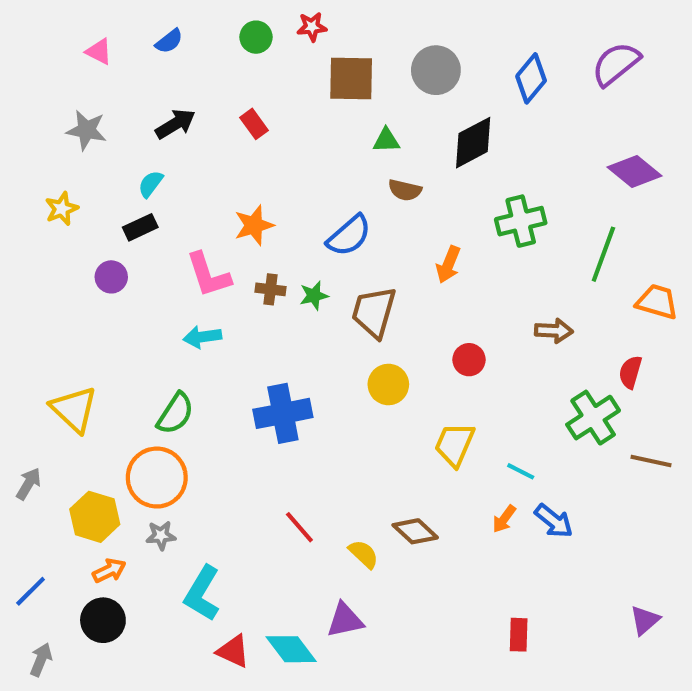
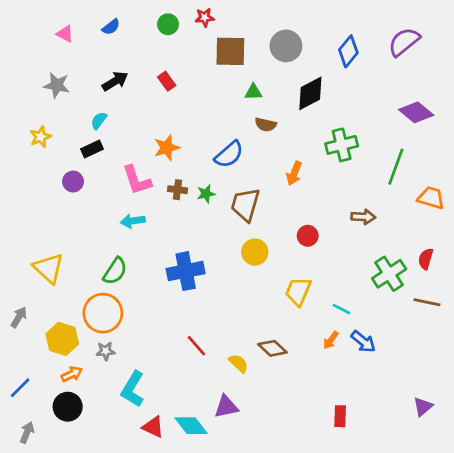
red semicircle: (630, 372) -> (426, 259), moved

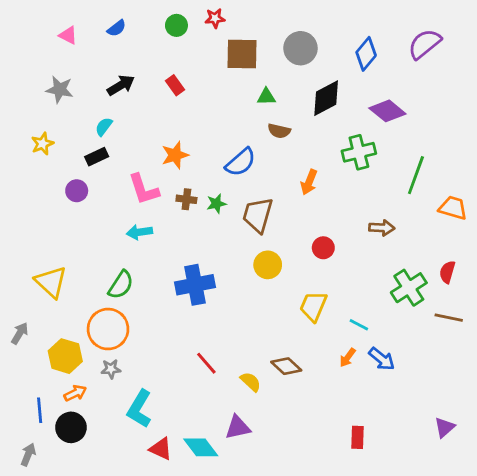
purple diamond: (416, 112) -> (387, 111), moved
blue line: (20, 388) -> (40, 410), moved, turned -50

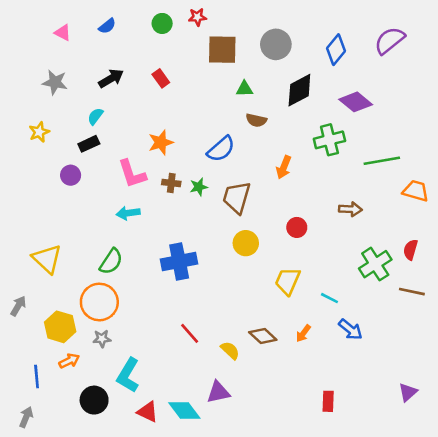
green line: (416, 175) -> (382, 161), turned 60
orange arrow: (348, 358) -> (303, 333), moved
black circle: (71, 427) -> (94, 400), moved

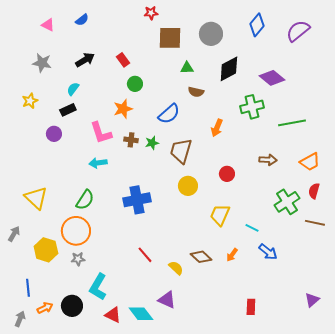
green circle: (162, 23) -> (135, 84), moved
blue diamond: (336, 50) -> (257, 25), moved
orange trapezoid: (416, 191) -> (310, 162), moved, turned 135
orange arrow: (69, 361) -> (45, 308), moved
purple triangle: (218, 392) -> (167, 300), turned 36

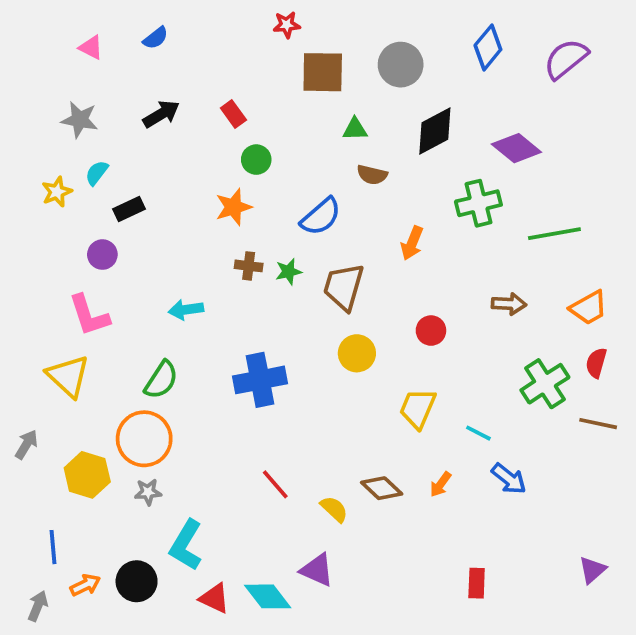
cyan semicircle: (73, 89) -> (97, 173), moved
pink L-shape: (101, 133) -> (89, 315), moved

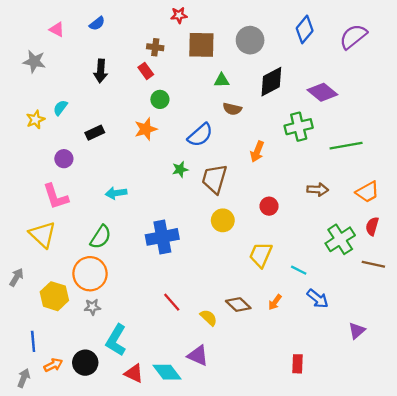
black arrow: (161, 114) -> (101, 71), turned 125
gray star: (80, 120) -> (34, 61), moved
black rectangle: (129, 209) -> (95, 133), moved
brown cross: (249, 266) -> (155, 47), moved
purple triangle: (592, 570) -> (357, 331), moved

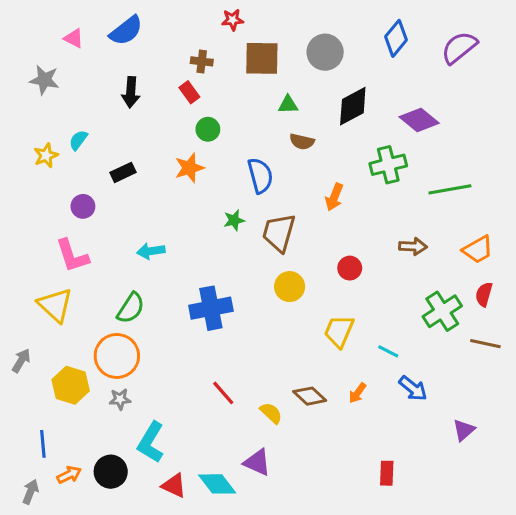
blue semicircle: (97, 24) -> (126, 31), size x1.6
blue semicircle: (200, 135) -> (260, 176), turned -64

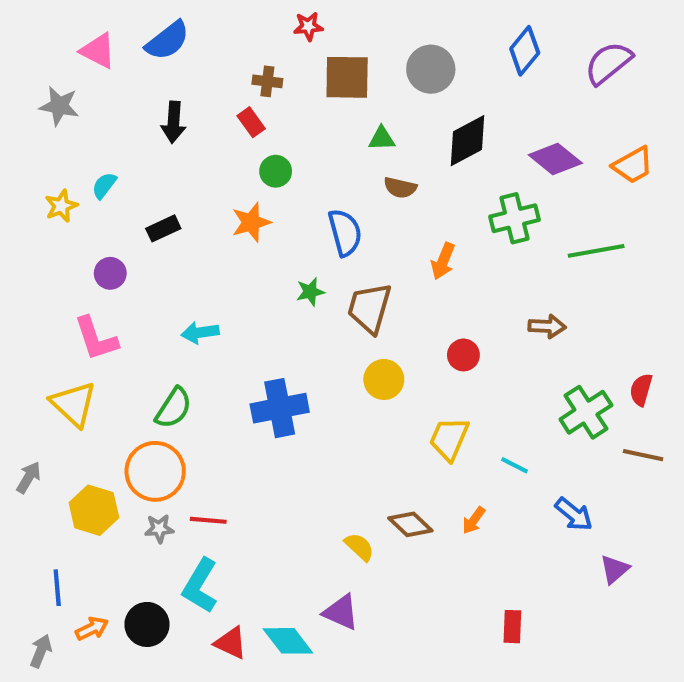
pink triangle: (74, 38) -> (98, 51), size x1.4
orange trapezoid: (478, 250) -> (633, 165), moved
blue arrow: (413, 388) -> (574, 514), moved
red line: (223, 393) -> (208, 520), moved, turned -44

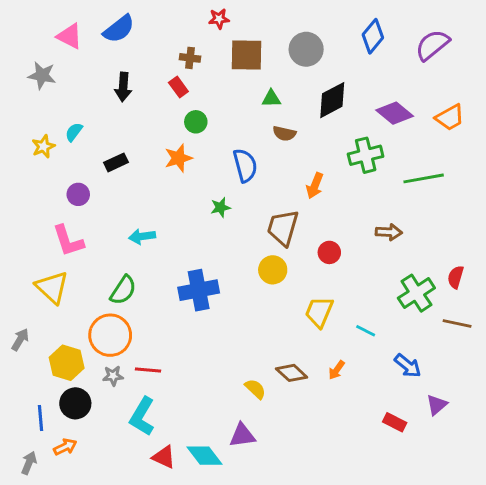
brown trapezoid: (370, 308) -> (283, 228), moved
purple triangle: (341, 612) -> (242, 435), turned -32
black circle: (147, 624) -> (75, 403), moved
red rectangle: (512, 627) -> (395, 422), moved, turned -65

